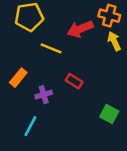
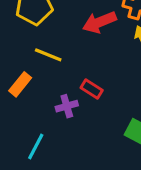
yellow line: (51, 48) -> (48, 55), moved
purple cross: (44, 95) -> (67, 106), moved

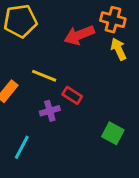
yellow line: (48, 55) -> (44, 76), moved

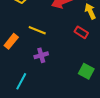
red rectangle: (72, 95) -> (81, 32), moved

